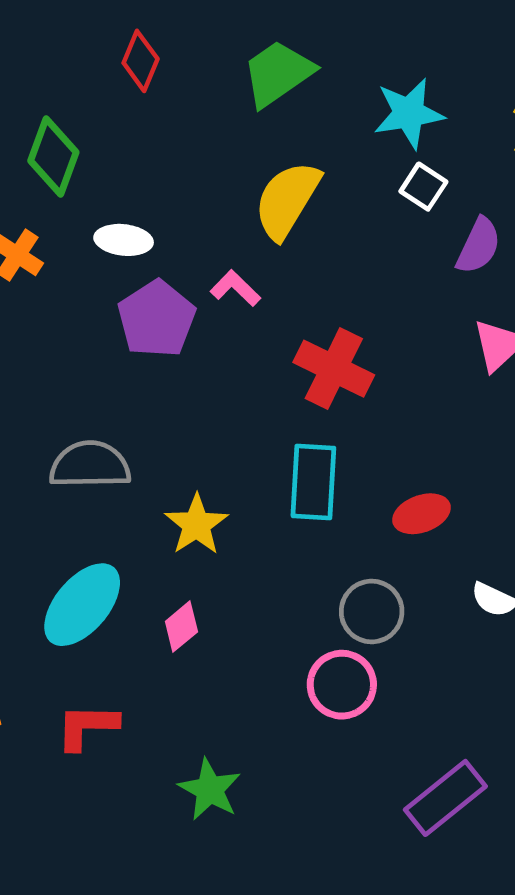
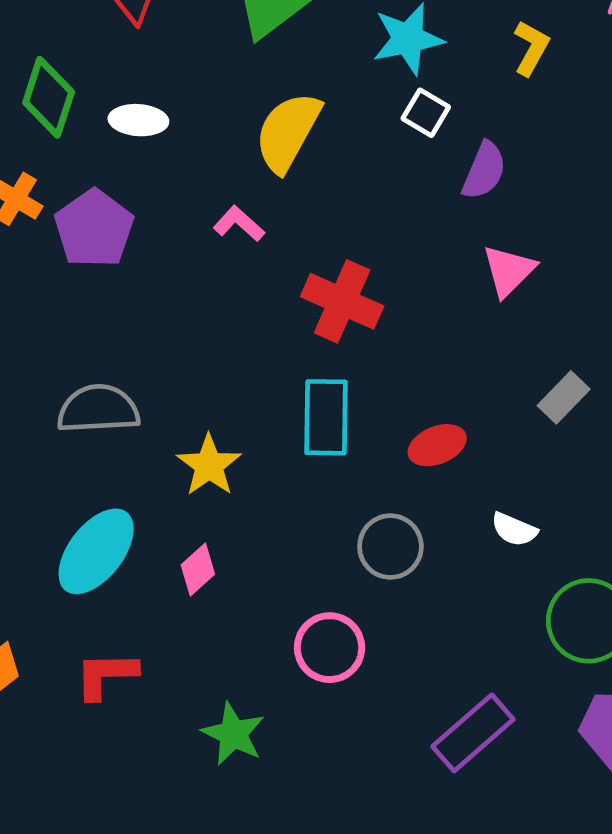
white ellipse: (124, 240) -> (138, 120), moved
purple pentagon: (157, 319) -> (94, 229), moved
pink circle: (342, 685) -> (330, 648), moved

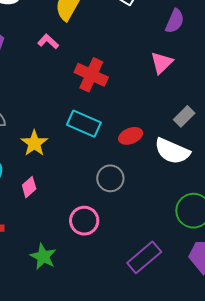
purple semicircle: (484, 171) -> (175, 21), moved
cyan rectangle: (326, 417) -> (84, 124), turned -68
white semicircle: (514, 529) -> (172, 151), moved, size x1.8

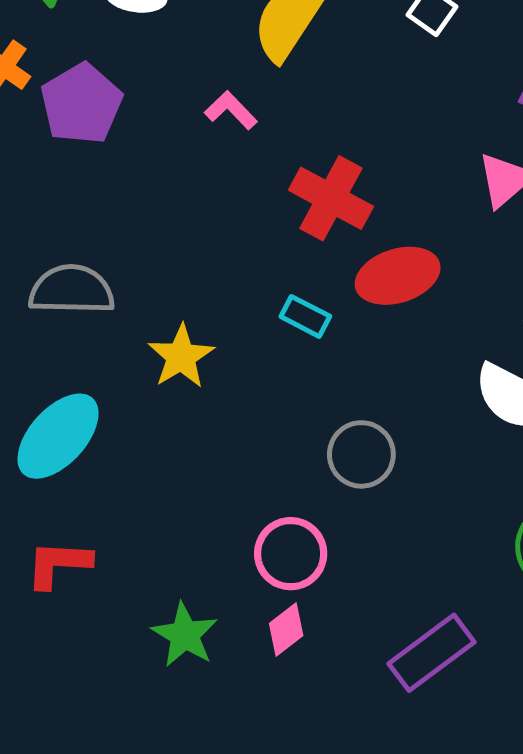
cyan rectangle: (84, 124) -> (305, 316), size x0.6
red ellipse: (131, 136) -> (398, 276), moved, size x1.4
pink diamond: (29, 187) -> (286, 629), moved

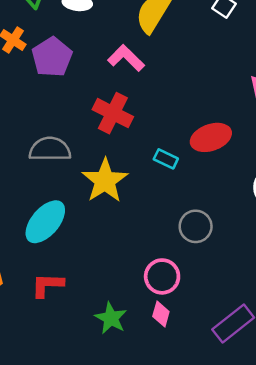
pink L-shape: (231, 110) -> (126, 58), size x1.4
red cross: (331, 198) -> (113, 113), moved
yellow star: (181, 357) -> (105, 181), size x1.4
pink diamond: (286, 629) -> (161, 314), turned -35

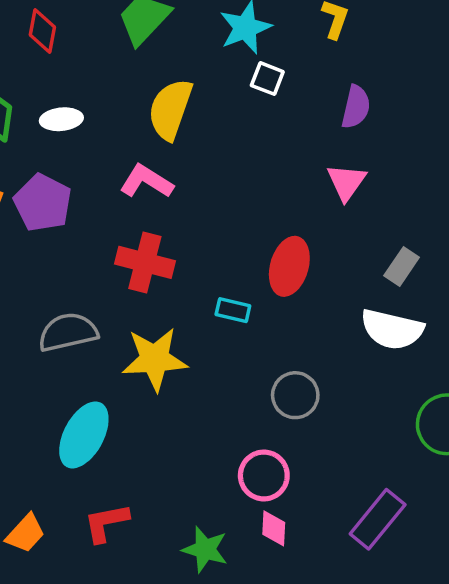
red ellipse: (211, 137) -> (289, 266), turned -42
yellow star: (105, 181) -> (155, 359), turned -30

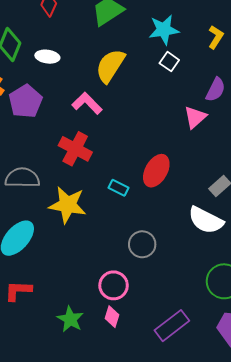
pink triangle: (346, 182) -> (195, 117), moved

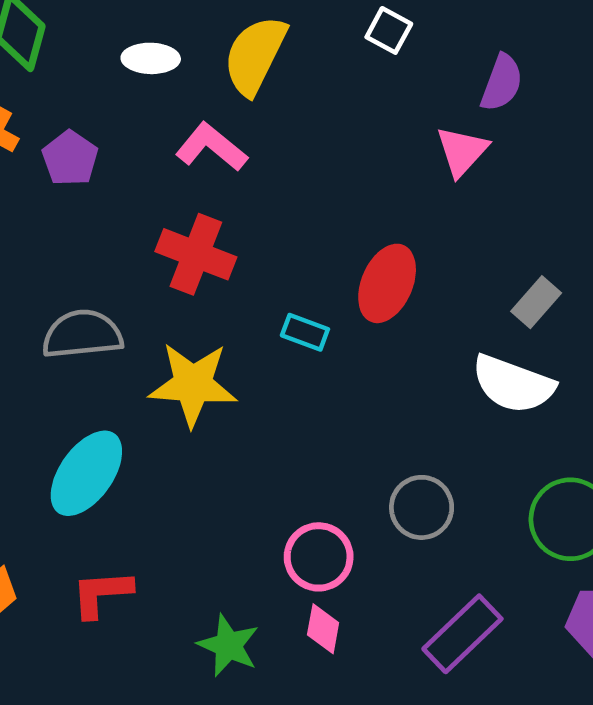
white ellipse: (47, 57) -> (151, 58), moved
purple pentagon: (26, 101) -> (70, 158), size x0.7
gray circle: (142, 244) -> (422, 507), moved

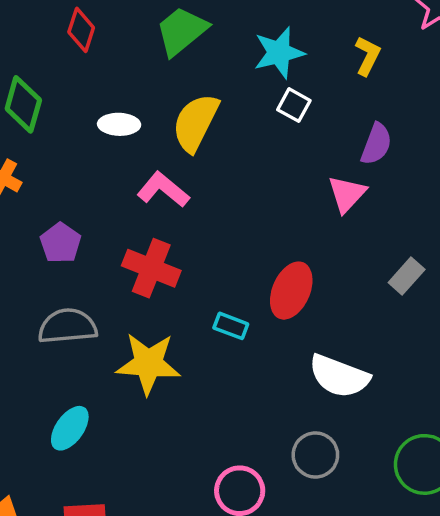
purple pentagon: (70, 158) -> (61, 243), moved
gray rectangle: (536, 302) -> (407, 276), moved
white semicircle: (513, 384) -> (339, 376), moved
cyan ellipse: (86, 473) -> (70, 428), size x0.7

